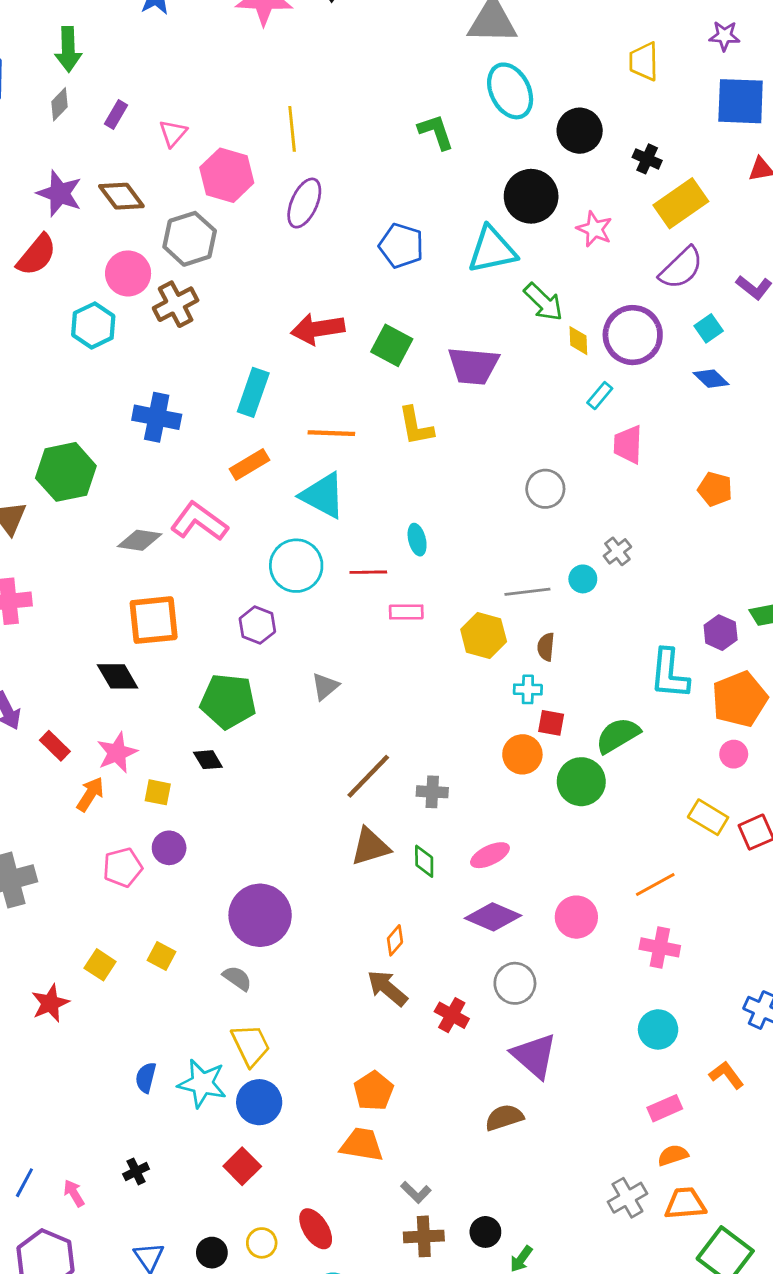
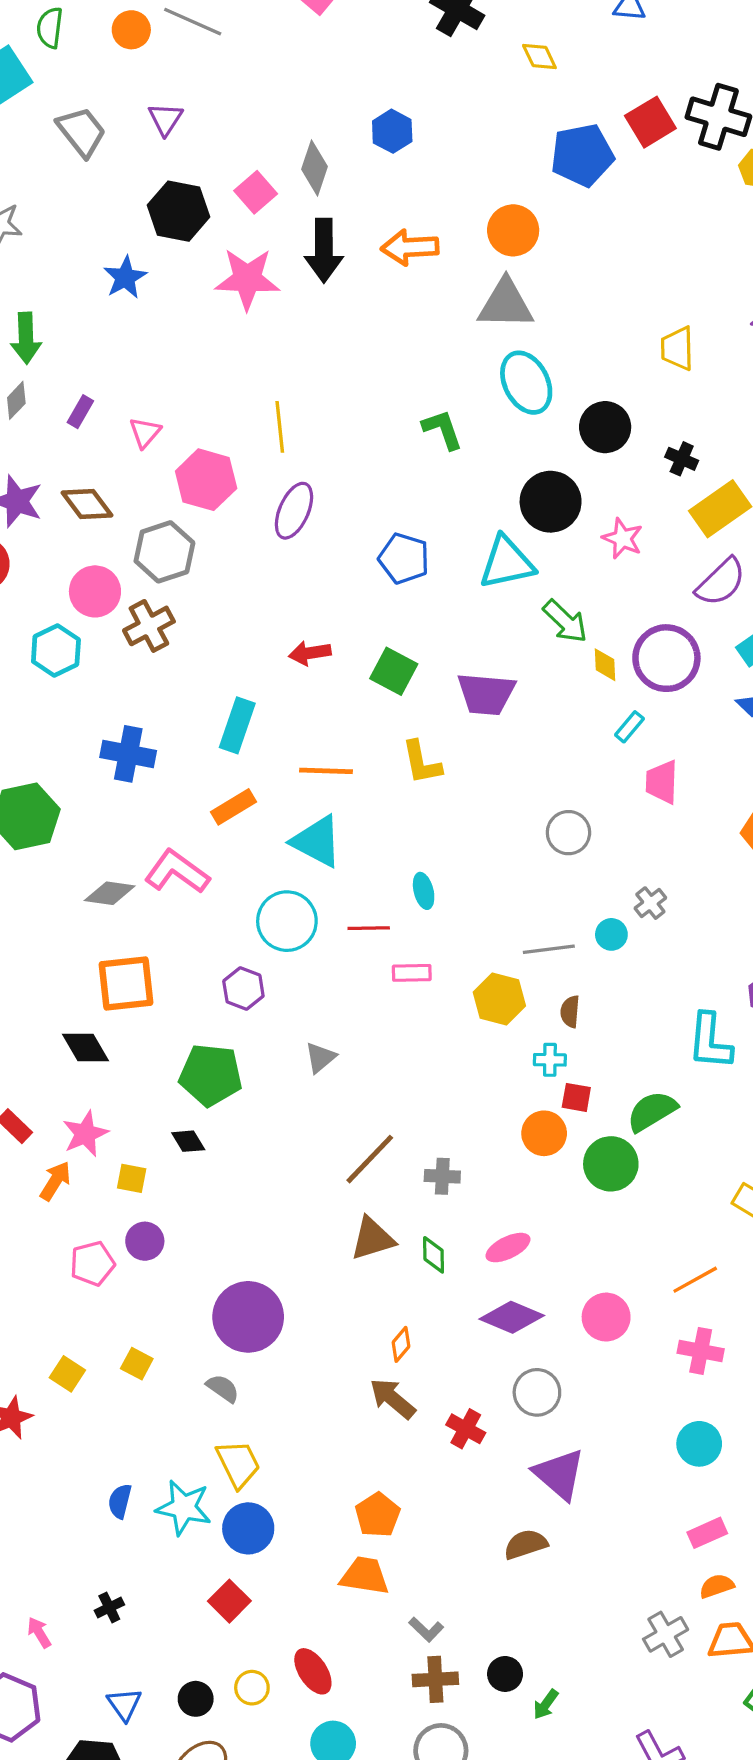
red arrow: (318, 329) -> (310, 653), size x0.7

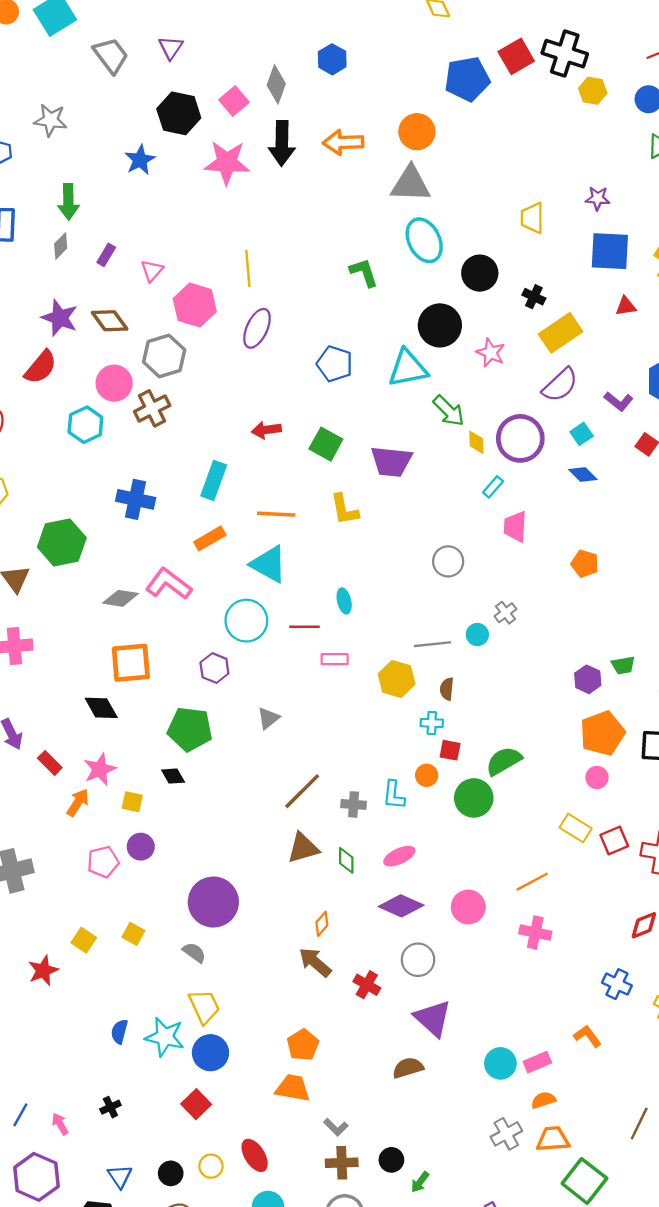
cyan L-shape: (710, 1041) -> (394, 795), moved, size x0.7
orange circle: (544, 1133) -> (427, 775), size x0.7
cyan circle: (699, 1444) -> (500, 1063), moved

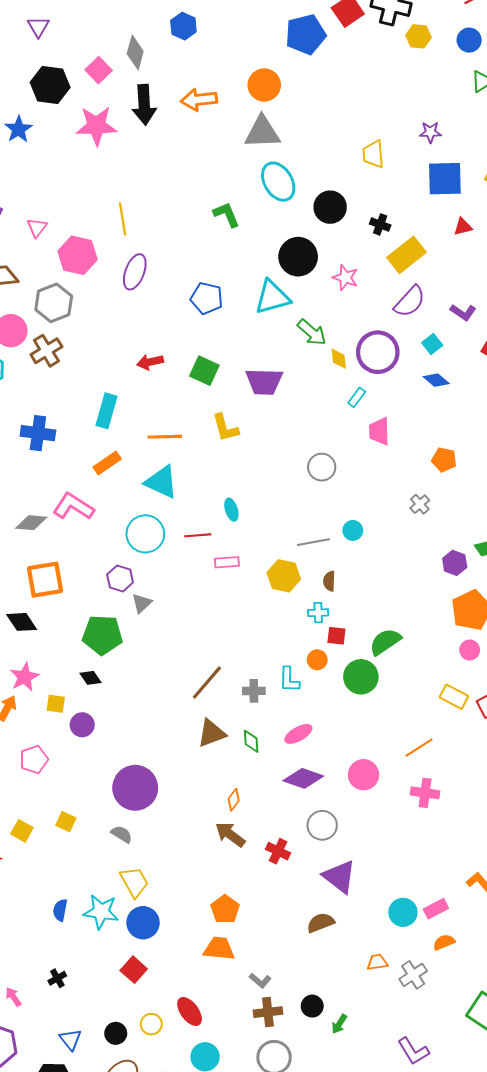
gray cross: (506, 613) -> (420, 504), moved
gray triangle: (268, 718) -> (142, 603), moved
purple circle: (141, 847) -> (82, 725), moved
orange trapezoid: (553, 1139) -> (377, 962), moved, size x0.7

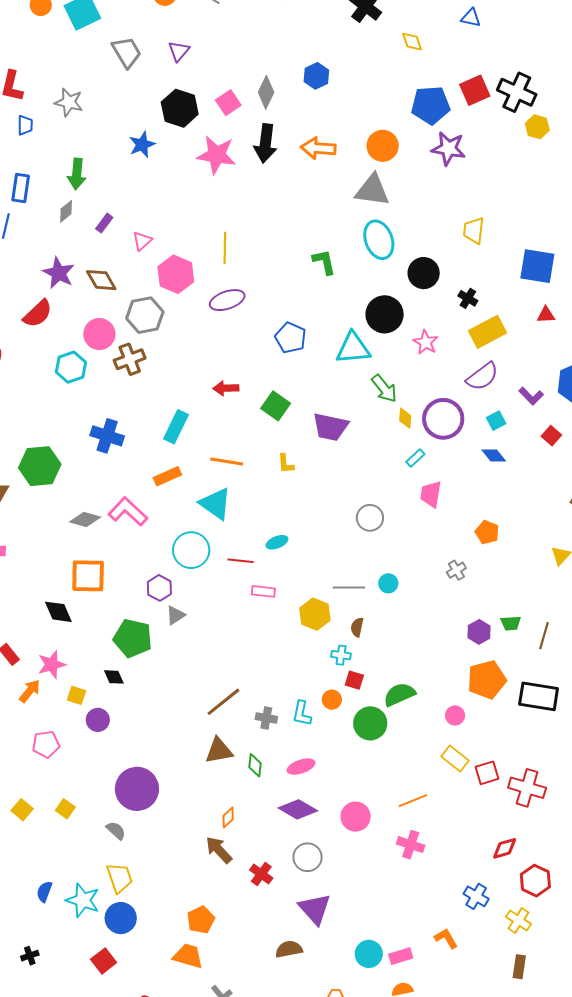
purple star: (430, 132) -> (449, 149), moved, size x1.6
purple ellipse: (135, 272) -> (227, 300), turned 40
yellow L-shape: (225, 428) -> (286, 464), size x0.7
cyan ellipse: (231, 510) -> (277, 542), turned 75
pink circle: (470, 650) -> (455, 715), moved

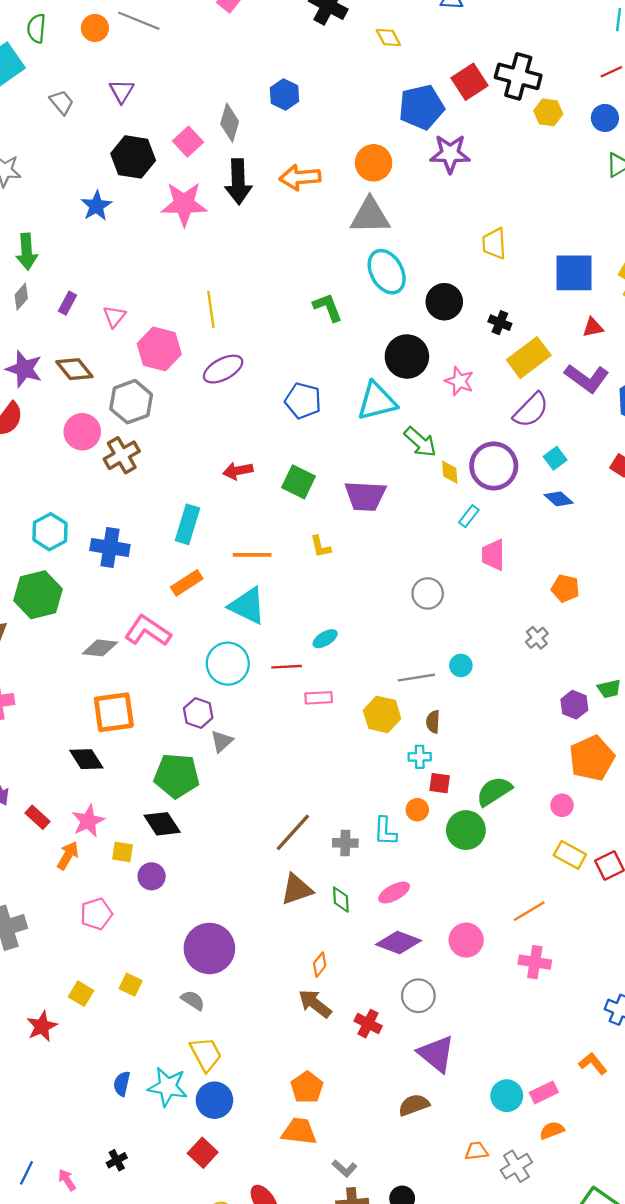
gray trapezoid: (127, 52) -> (62, 102), size x0.7
cyan hexagon: (71, 367) -> (50, 532), moved
purple L-shape: (531, 396) -> (587, 378), moved, size x1.5
black diamond: (114, 677) -> (162, 824), size x1.5

